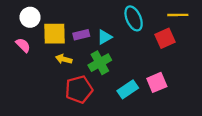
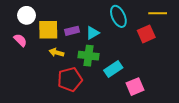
green cross: (100, 63) -> (88, 56), turned 36
pink square: (157, 82) -> (135, 87), moved
cyan rectangle: (128, 89) -> (113, 69), moved

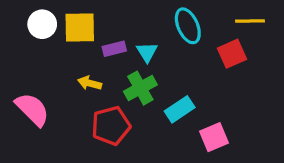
yellow square: (48, 30) -> (80, 27), moved
cyan triangle: (93, 33) -> (147, 52), turned -32
pink semicircle: (20, 40) -> (32, 109), moved, size x1.6
green cross: (88, 56) -> (140, 88), turned -36

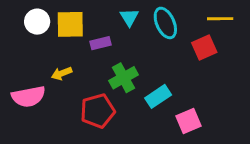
cyan triangle: (147, 52) -> (129, 17), moved
yellow arrow: (90, 83) -> (62, 73), moved, turned -36
pink semicircle: (32, 109) -> (28, 96), turned 124

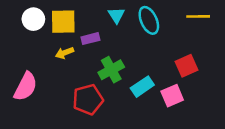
red square: (204, 47) -> (186, 66), moved
yellow arrow: (62, 73) -> (65, 53), moved
pink semicircle: (28, 96) -> (26, 87), turned -52
pink square: (188, 121) -> (172, 96), moved

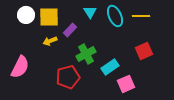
yellow line: (198, 16) -> (141, 16), moved
purple rectangle: (90, 39) -> (70, 30), turned -32
pink square: (172, 96) -> (126, 84), moved

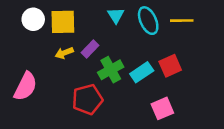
purple rectangle: (70, 30) -> (90, 49), moved
red square: (144, 51) -> (170, 66), moved
cyan rectangle: (110, 67) -> (142, 72), moved

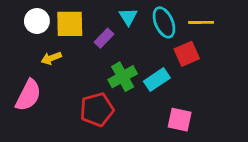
purple rectangle: (90, 49) -> (104, 38), moved
yellow arrow: (64, 53) -> (51, 58), moved
red square: (170, 66) -> (187, 54), moved
pink square: (162, 108) -> (180, 120), turned 35

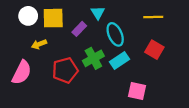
cyan ellipse: (164, 22) -> (115, 34), moved
red square: (187, 54) -> (154, 50), moved, turned -36
red pentagon: (97, 110) -> (65, 70), moved

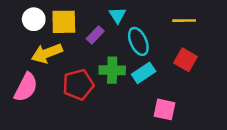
yellow arrow: (39, 44) -> (47, 53), size x1.6
green cross: (93, 58) -> (112, 70), turned 30

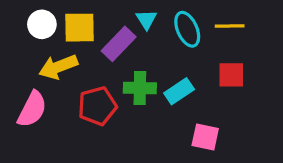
purple rectangle: (95, 35) -> (119, 44), size x1.5
cyan ellipse: (138, 41) -> (187, 29), moved
red square: (185, 60) -> (231, 75), turned -30

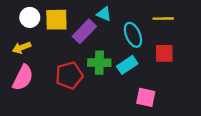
cyan triangle: (146, 19) -> (104, 14), turned -35
cyan ellipse: (187, 29) -> (133, 35), moved
yellow arrow: (58, 67) -> (22, 48), moved, size x0.7

